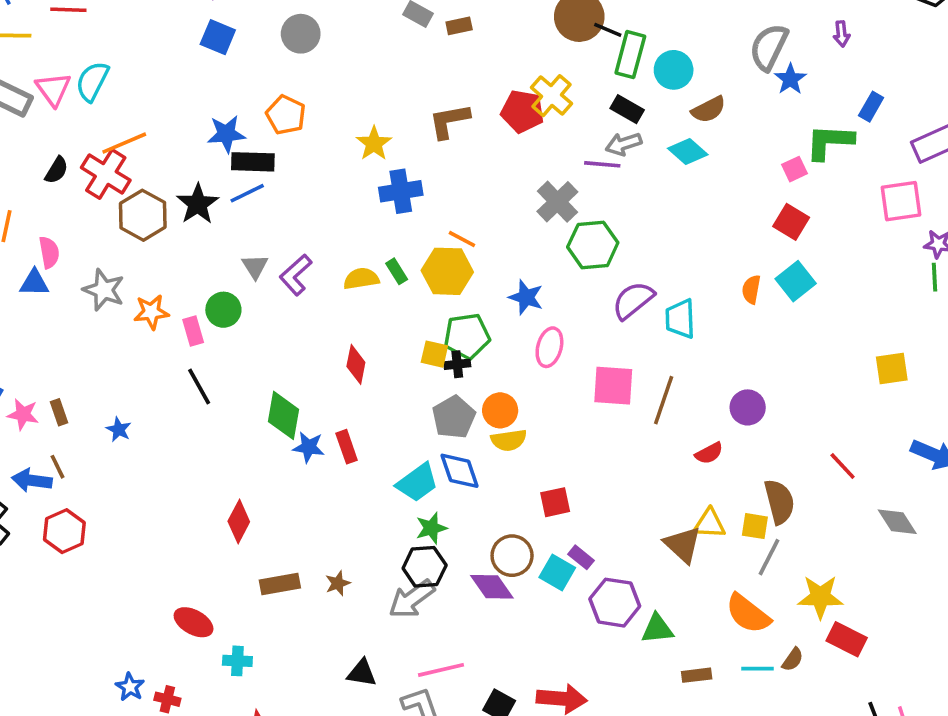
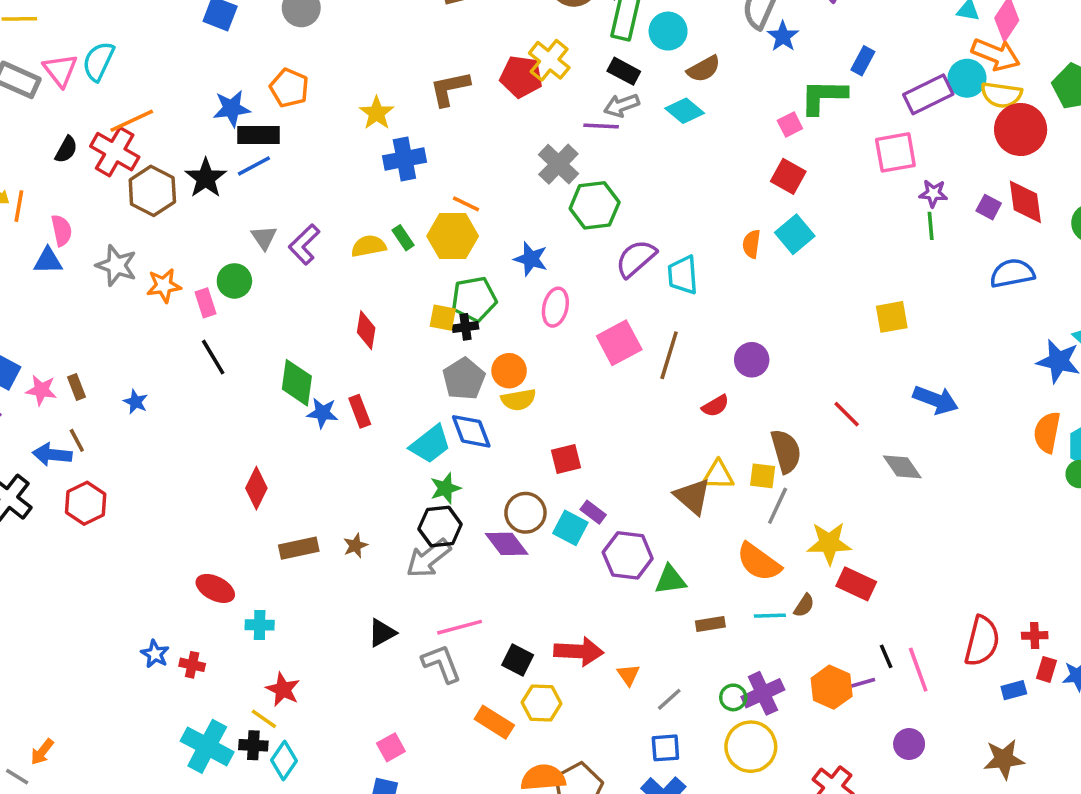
pink square: (613, 386) -> (619, 343), turned -30
black triangle: (362, 673) -> (382, 633), turned -36

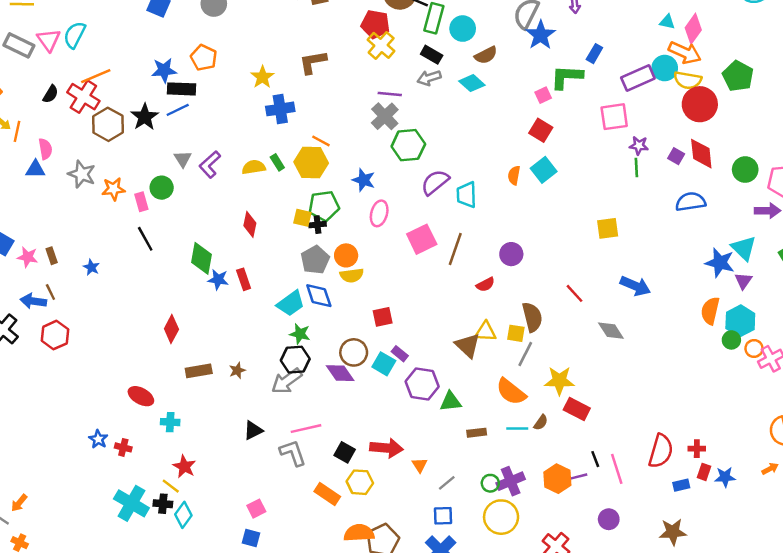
blue star: (783, 36) -> (541, 35), size x1.4
red pentagon: (521, 77) -> (375, 24), moved
purple line: (601, 126) -> (390, 94), moved
green star: (445, 488) -> (300, 334), turned 30

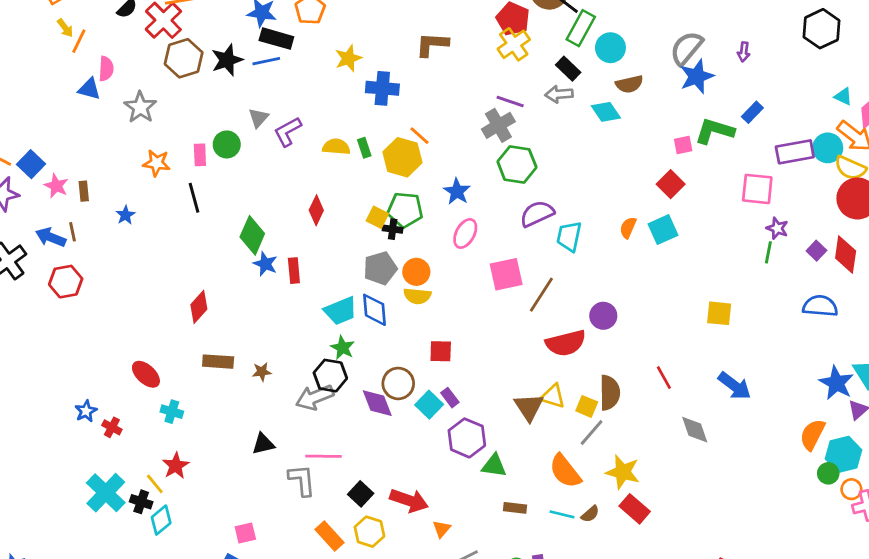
yellow star: (262, 77) -> (348, 58), moved
orange star: (113, 189) -> (157, 163), moved
red semicircle: (485, 284) -> (566, 343), size x1.8

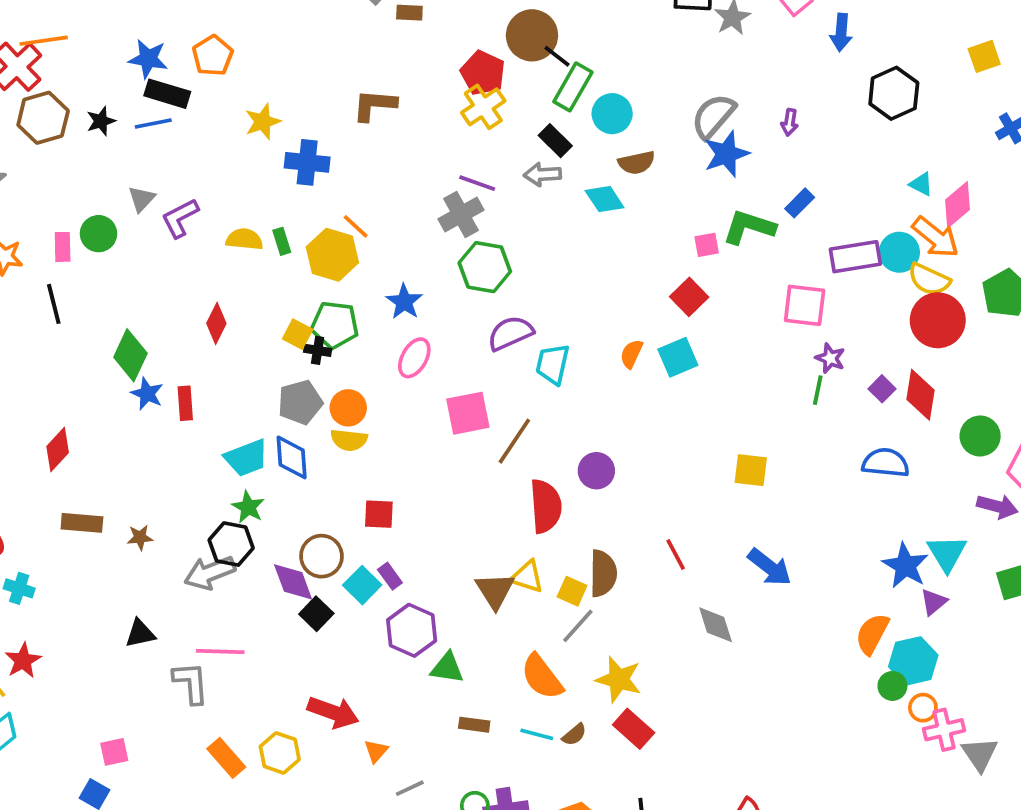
black star: (227, 60) -> (101, 121), size x0.7
red semicircle: (566, 343) -> (546, 506), turned -81
black square: (361, 494) -> (316, 614), moved

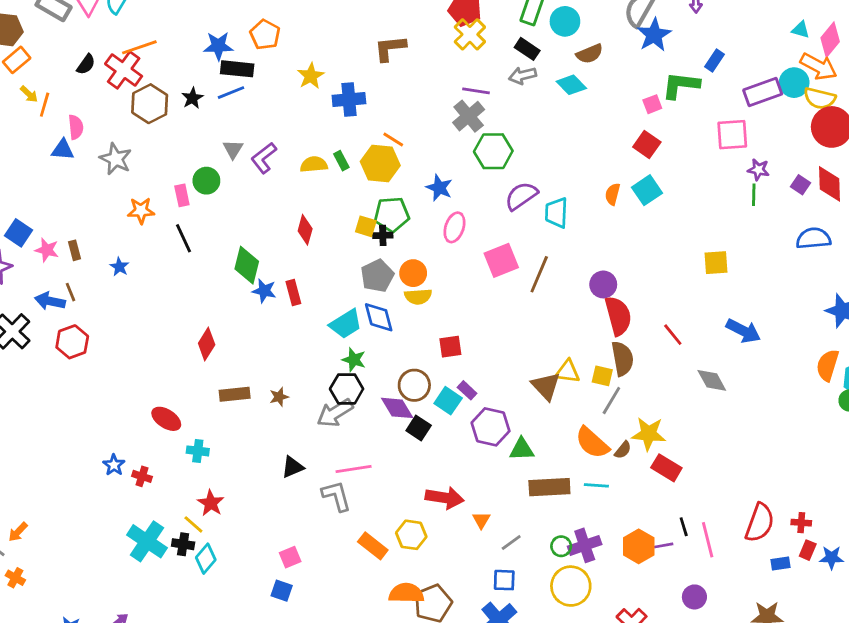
red semicircle: (546, 506) -> (618, 316), moved
brown rectangle: (474, 725) -> (549, 487), size x1.8
brown semicircle: (574, 735) -> (623, 450), moved

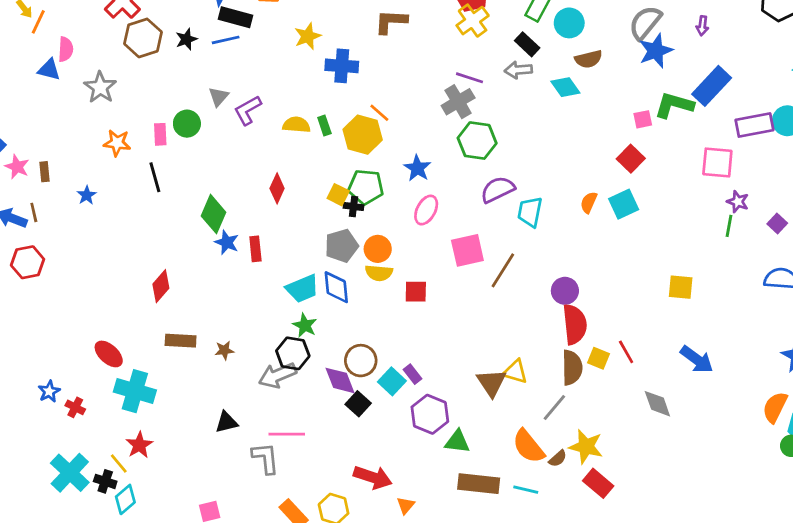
blue rectangle: (714, 60) -> (712, 86), size x1.8
red square: (450, 347) -> (416, 292), moved
yellow square: (602, 376) -> (599, 358), moved
cyan cross: (198, 451) -> (135, 391), size x1.8

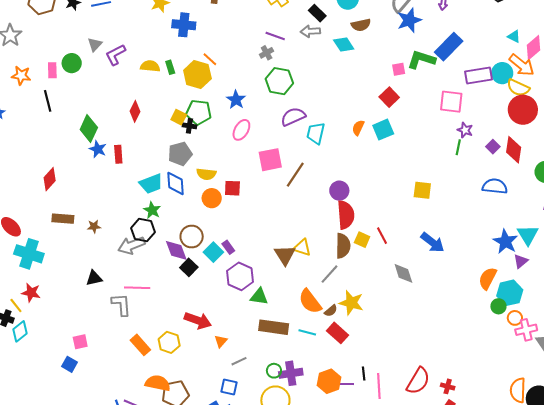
gray cross: (458, 102) -> (267, 53), size x0.6
orange circle: (378, 249) -> (212, 198), moved
red star: (139, 445) -> (31, 293), turned -30
red rectangle: (598, 483) -> (338, 333), moved

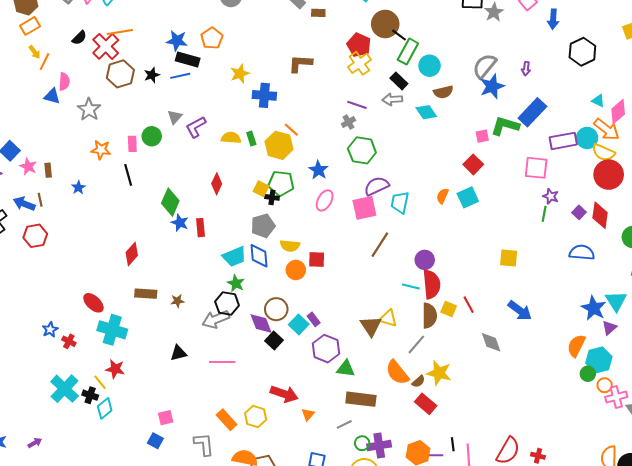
pink square: (270, 160) -> (364, 208), moved
gray L-shape: (121, 305) -> (204, 444), moved
cyan line: (307, 332) -> (411, 287), moved
gray line: (239, 361) -> (344, 424), moved

